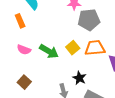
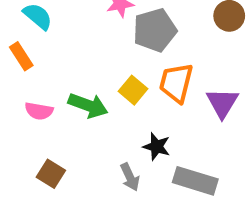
orange trapezoid: (95, 48) -> (176, 83), turned -60

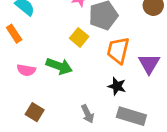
yellow square: (133, 90) -> (79, 37), moved
black star: (157, 147) -> (117, 86), moved

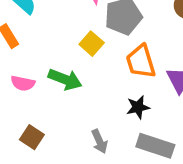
orange trapezoid: (118, 50) -> (141, 62), turned -32
black star: (117, 86) -> (138, 107), turned -30

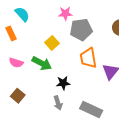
yellow square: (92, 44) -> (52, 43), moved
black star: (138, 107) -> (63, 83), moved

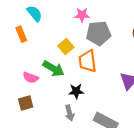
orange trapezoid: (88, 58) -> (88, 61), moved
pink semicircle: (16, 63) -> (31, 78), moved
brown square: (18, 96) -> (26, 103), turned 32

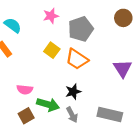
pink star: (82, 15) -> (51, 16), moved
orange trapezoid: (88, 61) -> (77, 59), turned -35
green arrow: (53, 69) -> (48, 104), moved

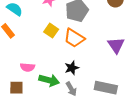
brown square: (26, 116) -> (16, 88), moved, turned 32

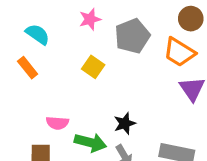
orange trapezoid: (74, 38) -> (179, 52), moved

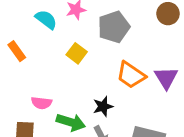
cyan semicircle: (38, 34) -> (46, 19), moved
orange trapezoid: (179, 52) -> (131, 75), moved

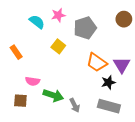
orange rectangle: (17, 51) -> (16, 52), moved
black star: (103, 106) -> (108, 82), moved

